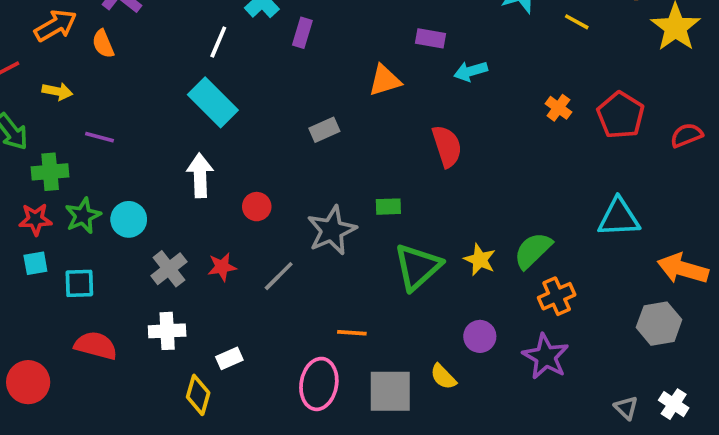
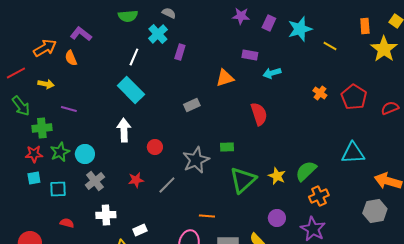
gray cross: (169, 269) -> (95, 181), moved
red semicircle: (96, 346) -> (67, 223), size x0.6

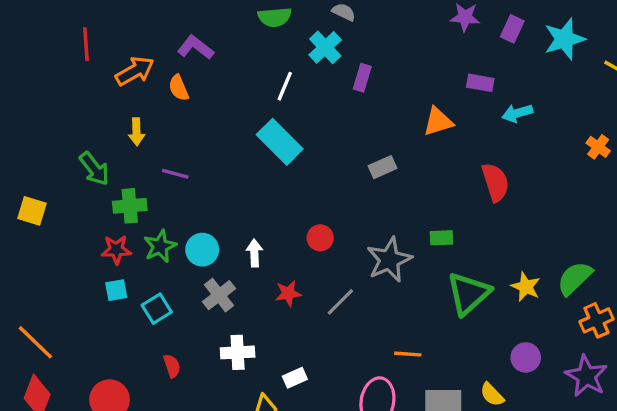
red line: (16, 73) -> (86, 44), moved, turned -66
yellow arrow: (46, 84) -> (136, 132), turned 77
white arrow: (124, 130) -> (254, 253), moved, size x0.7
cyan square: (58, 189) -> (157, 309), turned -30
red semicircle: (67, 223) -> (172, 366), turned 56

